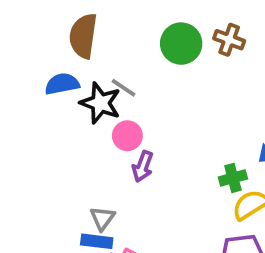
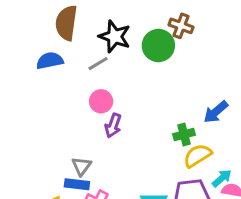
green circle: (181, 44) -> (158, 46), moved
gray line: (124, 88) -> (98, 64), turned -65
black star: (100, 103) -> (115, 36), moved

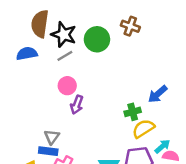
black star: (115, 36) -> (64, 35), moved
green circle: (158, 46) -> (97, 39), moved

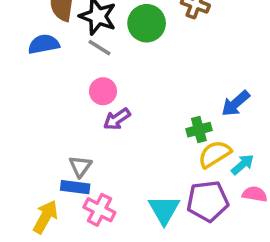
gray line: (65, 56) -> (99, 48), turned 63
purple arrow: (77, 105) -> (117, 119), turned 36
cyan arrow: (162, 146) -> (243, 164), moved

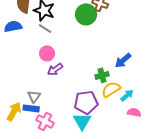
green circle: (147, 23) -> (86, 14), moved
purple pentagon: (208, 201) -> (86, 102), moved
yellow arrow: (45, 217) -> (14, 111), moved

